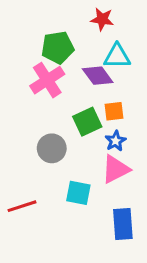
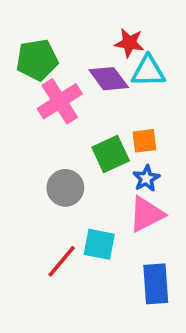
red star: (102, 19) -> (129, 43), moved
green pentagon: (58, 47) -> (37, 60), moved
purple diamond: (98, 76) -> (109, 79), moved
red line: (22, 206) -> (62, 261), moved, turned -32

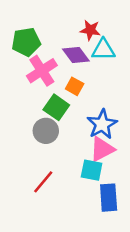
orange square: (144, 141) -> (75, 86), moved, turned 36
green square: (111, 154) -> (56, 107), moved, turned -30
blue star: (146, 178) -> (102, 124), size x1.6
cyan square: (99, 244) -> (92, 170), moved

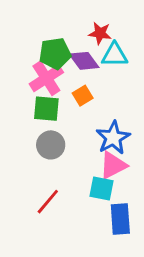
green pentagon: (26, 42) -> (55, 54), moved
orange square: (75, 86) -> (83, 96), turned 30
green square: (56, 107) -> (46, 109), moved, turned -30

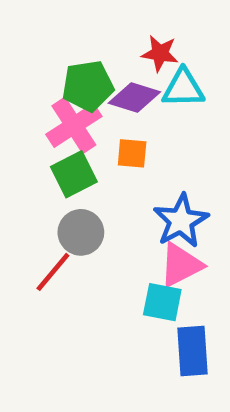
purple diamond: (84, 61) -> (134, 98), turned -36
orange square: (83, 96) -> (132, 153), turned 36
green square: (46, 109) -> (74, 174), turned -32
red line: (48, 202) -> (53, 272), moved

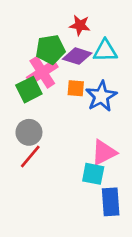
red star: (160, 53) -> (80, 25), moved
green square: (74, 174) -> (29, 90), moved
blue star: (181, 221) -> (101, 96), moved
gray circle: (81, 232) -> (29, 132), moved

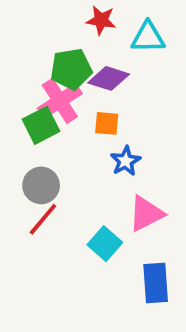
red star: (80, 25) -> (101, 20), moved
cyan triangle: (105, 51) -> (148, 37), moved
blue star: (101, 96) -> (126, 161), moved, size x0.7
cyan square: (93, 174) -> (105, 244), moved, turned 30

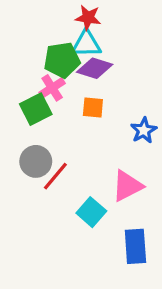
cyan triangle: (148, 37) -> (86, 44), moved
pink cross: (60, 101) -> (52, 88), size x0.7
blue star: (126, 161) -> (144, 130), moved
red line: (43, 219) -> (55, 176), moved

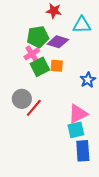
cyan triangle: (86, 44) -> (82, 25), moved
green square: (36, 109) -> (40, 67), moved
cyan square: (91, 212) -> (76, 130), moved, turned 36

